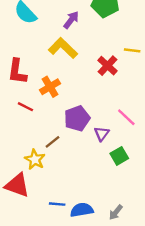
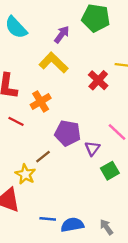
purple pentagon: (77, 118) -> (68, 133), turned 30
gray arrow: (116, 212) -> (106, 227), turned 105

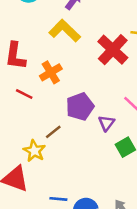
red cross: (98, 80) -> (113, 50), size x1.4
purple pentagon: (68, 133) -> (80, 107), turned -30

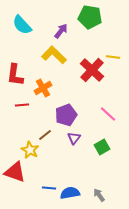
red line: (24, 94) -> (22, 105), turned -32
purple triangle: (106, 123) -> (74, 138), moved

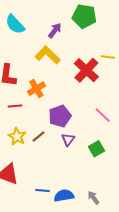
yellow star: (30, 150) -> (17, 136), moved

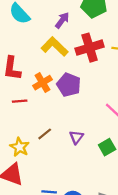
red cross: (86, 70) -> (90, 48), moved, turned 30
purple pentagon: (60, 116) -> (69, 85), moved, turned -30
yellow star: (17, 136) -> (20, 147), moved

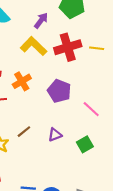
purple pentagon: (69, 85) -> (59, 91), moved
purple triangle: (76, 137) -> (55, 135), turned 32

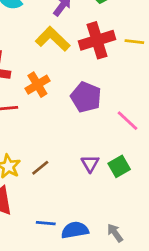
brown line: (24, 132) -> (40, 168), moved
purple triangle: (55, 135) -> (90, 164), moved, turned -40

